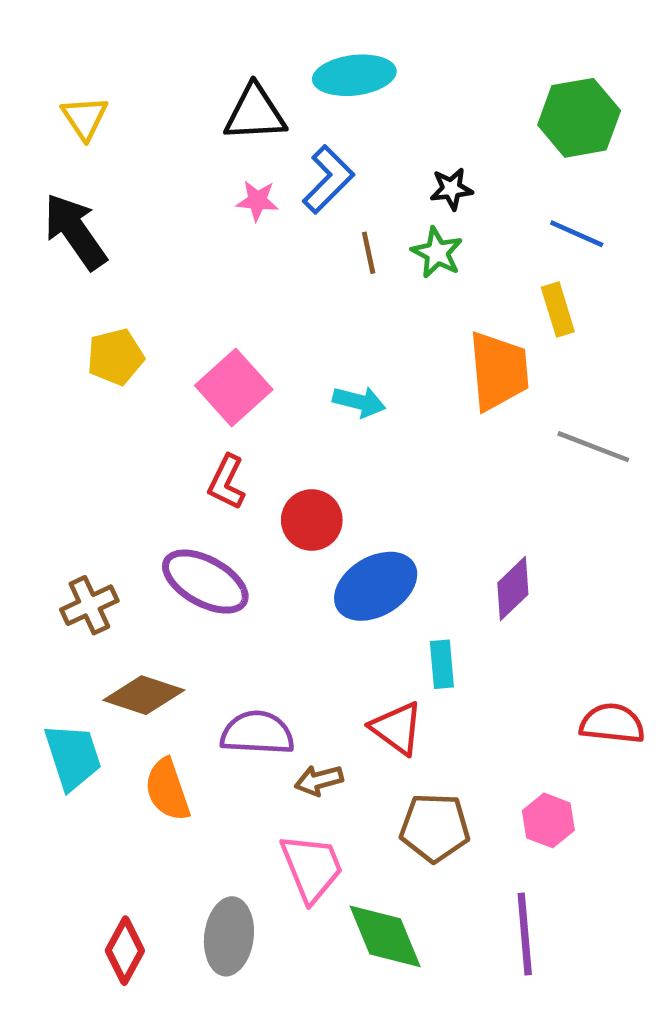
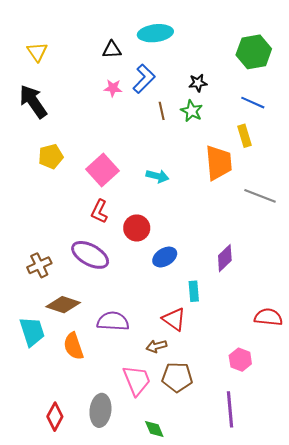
black triangle: (255, 113) -> (112, 50), size x0.7
blue ellipse: (376, 586) -> (165, 257), size x0.7
brown arrow: (319, 780) -> (156, 346), moved
brown pentagon: (435, 828) -> (177, 377), moved
green diamond: (385, 936) -> (154, 429), moved, size x0.6

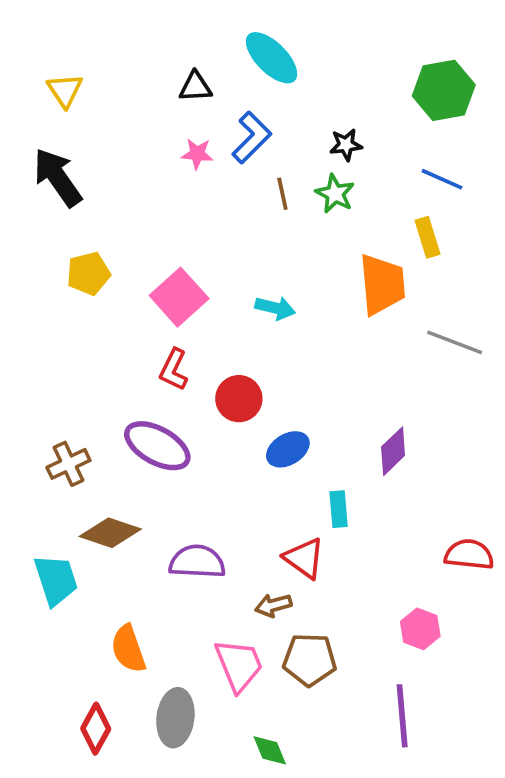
cyan ellipse: (155, 33) -> (272, 58), turned 52
orange semicircle: (74, 346) -> (128, 649), moved

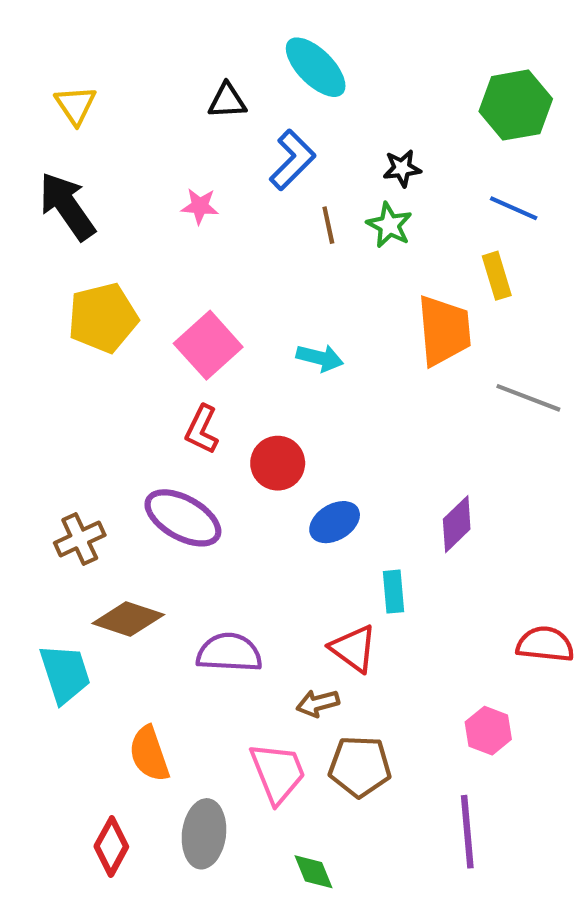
pink star: (197, 154) -> (200, 206), moved
yellow pentagon: (88, 273) -> (103, 318), size x1.4

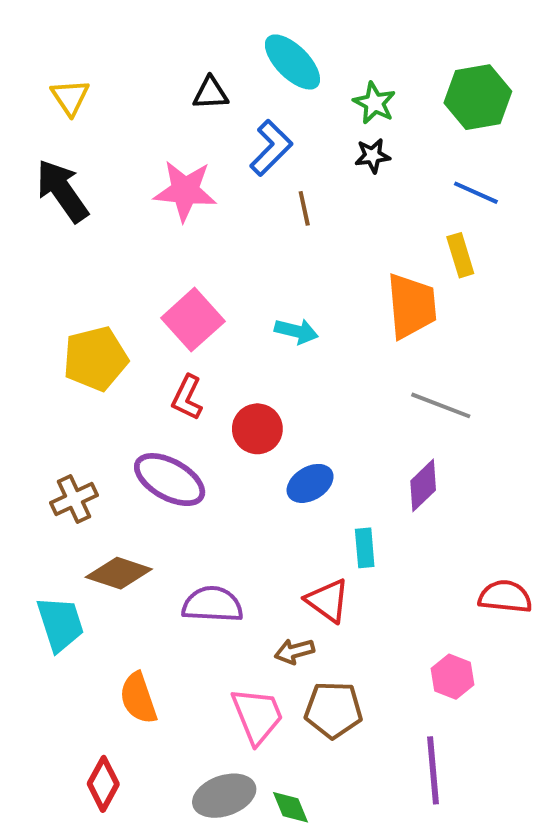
pink star: (200, 206) -> (185, 191), size x1.8
green star: (389, 225) -> (374, 103), moved
yellow pentagon: (103, 318) -> (95, 359), moved
gray line: (528, 398) -> (441, 405), moved
gray ellipse: (204, 834) -> (224, 796), moved, turned 64

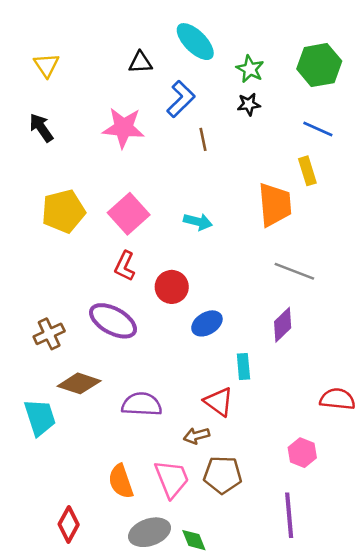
black arrow: (62, 191) -> (41, 128), size x0.7
yellow pentagon: (95, 359) -> (63, 211), moved
orange semicircle: (138, 698) -> (121, 481), moved

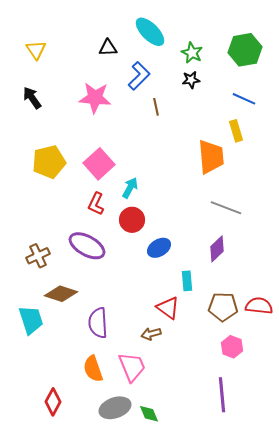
cyan arrow: (198, 222) -> (130, 188), moved, turned -75
purple semicircle: (142, 404) -> (98, 323), moved, turned -96
brown pentagon: (223, 475) -> (223, 307), moved

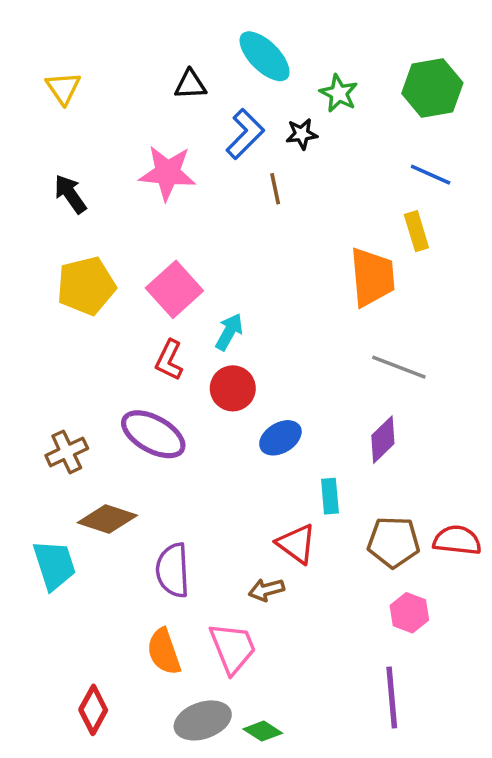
black star: (191, 80) -> (302, 134), moved
black arrow: (32, 98) -> (70, 194), moved
green diamond: (149, 414) -> (263, 731), turned -35

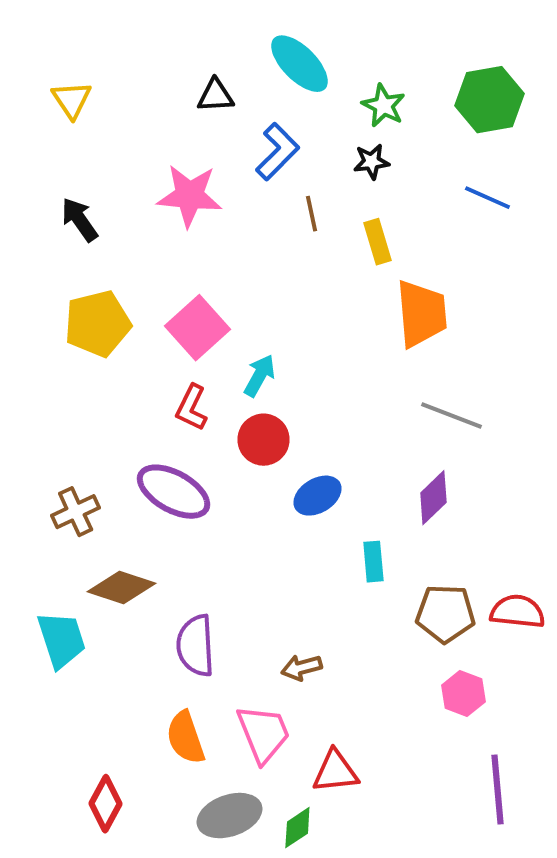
black star: (302, 134) -> (371, 162), moved
yellow rectangle: (416, 231) -> (377, 242), moved
red triangle: (296, 544) -> (335, 772), moved, turned -42
purple line: (392, 697) -> (497, 790), moved
green diamond: (263, 731) -> (297, 828), turned -66

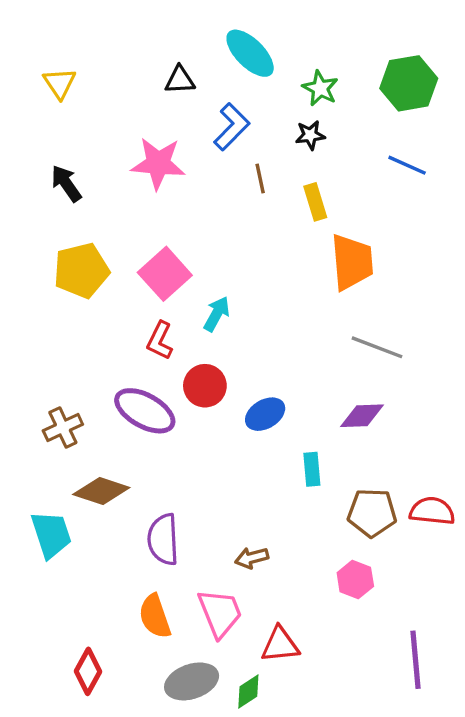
red circle: (264, 440) -> (205, 386), moved
purple diamond: (433, 498) -> (362, 416), turned 42
pink hexagon: (463, 694) -> (355, 580), moved

